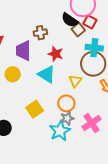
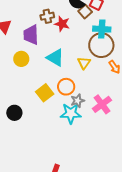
red star: (56, 54) -> (62, 24), moved
orange circle: (66, 103) -> (66, 87), moved
cyan star: (60, 131) -> (71, 113), turned 30

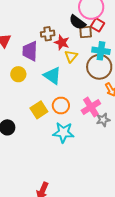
brown square: (85, 12) -> (86, 32), turned 32
yellow triangle: (84, 63) -> (71, 56), moved
gray star: (78, 101) -> (103, 120), moved
pink cross: (102, 104) -> (91, 107), moved

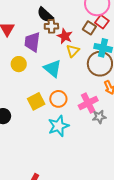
black semicircle: (77, 22) -> (45, 15), moved
brown square: (86, 32) -> (89, 28), turned 32
cyan star: (63, 132) -> (58, 126), turned -30

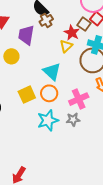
brown cross: (51, 26) -> (46, 20), turned -32
red star: (65, 36) -> (72, 33), moved
cyan triangle: (52, 68) -> (52, 71), moved
gray star: (99, 117) -> (73, 119), moved

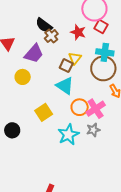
brown square: (84, 24) -> (66, 66), moved
red star: (72, 33) -> (78, 32), moved
purple trapezoid: (26, 35) -> (34, 54), turned -140
orange circle: (49, 93) -> (80, 107), moved

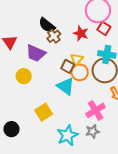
purple trapezoid: (34, 54) -> (36, 53), turned 70
orange circle: (80, 107) -> (80, 72), moved

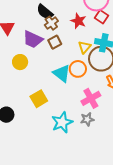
yellow triangle: (77, 59) -> (85, 47), moved
brown square: (68, 66) -> (55, 42), moved, turned 32
orange circle: (80, 72) -> (78, 69), moved

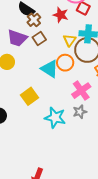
cyan star: (62, 122) -> (55, 118), turned -30

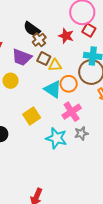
brown square: (39, 38) -> (44, 59), turned -32
yellow triangle: (70, 40) -> (55, 65), moved, turned 48
pink cross: (81, 91) -> (72, 112), moved

